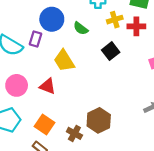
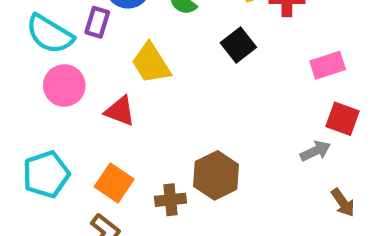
pink circle: (17, 85) -> (64, 85), moved
brown cross: (74, 133) -> (170, 200), turned -35

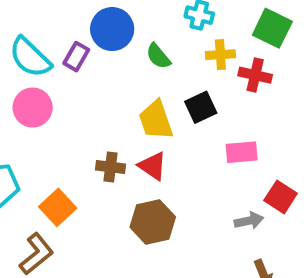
yellow trapezoid: (151, 63) -> (156, 120), moved
pink rectangle: (328, 65) -> (242, 152), moved
red triangle: (120, 111) -> (153, 166), moved
brown cross: (170, 200) -> (111, 167), moved

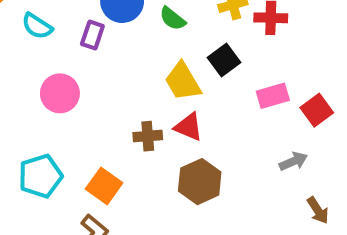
cyan semicircle: (30, 57) -> (37, 26), moved, size x0.7
red square: (281, 197) -> (317, 110), moved, turned 32

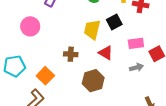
yellow trapezoid: (183, 81) -> (92, 30), turned 35
red triangle: (189, 127) -> (106, 53), moved
gray arrow: (293, 161) -> (136, 67), moved

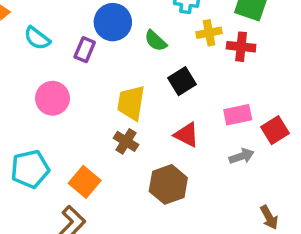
black square: (114, 22) -> (182, 81), moved
yellow trapezoid: (92, 30) -> (131, 103), moved
brown cross: (71, 54) -> (126, 141), turned 32

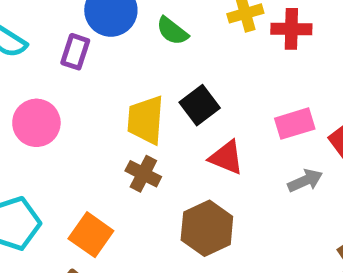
black square: (182, 81) -> (200, 105), moved

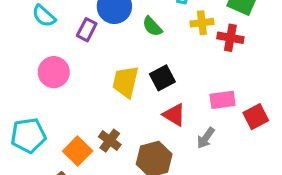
brown cross: (143, 174) -> (110, 141), moved
gray arrow: (305, 181) -> (206, 138), moved, turned 140

